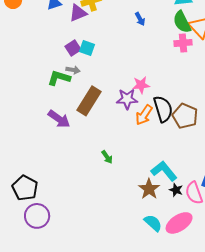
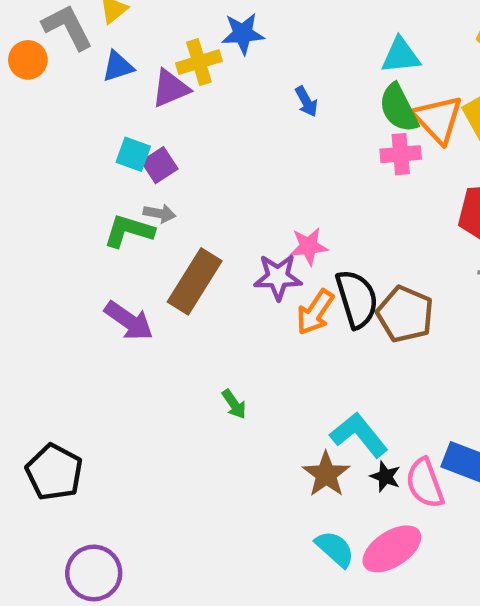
cyan square: (87, 48) -> (133, 154), moved
purple circle: (37, 216) -> (94, 573), moved

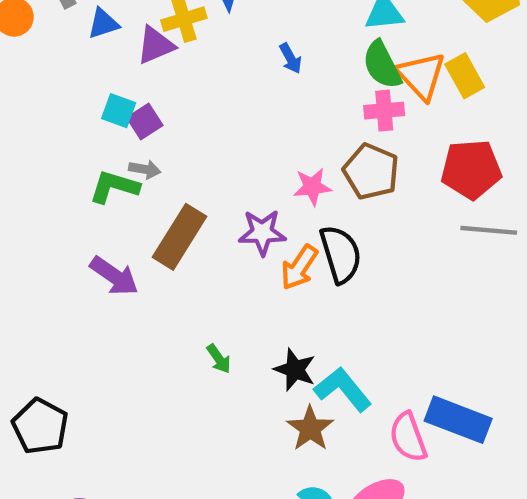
pink star: (309, 246) -> (312, 187), moved
brown pentagon: (405, 314) -> (371, 172), moved
black star: (385, 477) -> (295, 370), moved, size x1.4

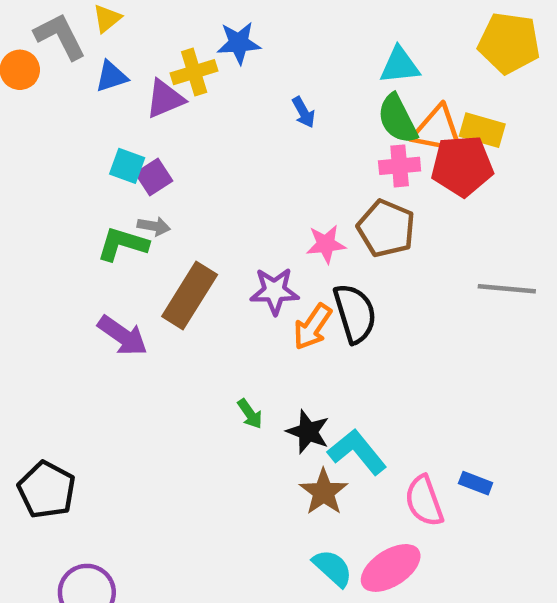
orange triangle: (421, 76) -> (438, 130), turned -36
yellow rectangle: (465, 76) -> (482, 130), turned -45
red pentagon: (471, 169) -> (462, 166), moved
green arrow: (219, 359) -> (250, 414), moved
blue rectangle: (458, 420) -> (476, 483), size x0.5

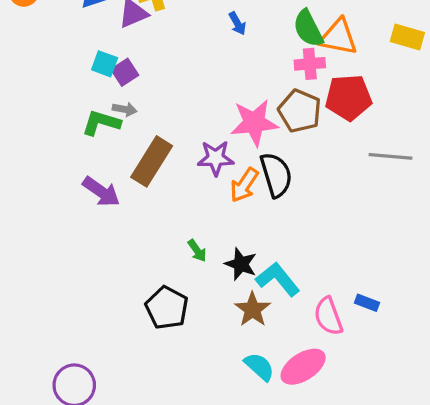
yellow rectangle: (482, 130) -> (407, 37), moved
red pentagon: (462, 166) -> (348, 97), moved
pink star: (326, 244) -> (254, 123), size x1.6
black pentagon: (47, 490) -> (167, 308), moved

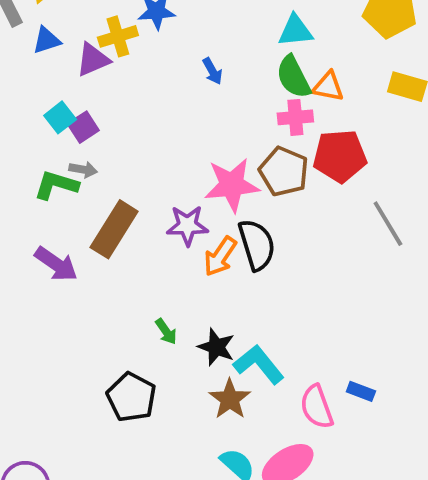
orange triangle: (338, 37) -> (328, 87), size x0.7
cyan square: (105, 64) -> (60, 117), turned 32
gray line: (391, 156) -> (388, 224), turned 54

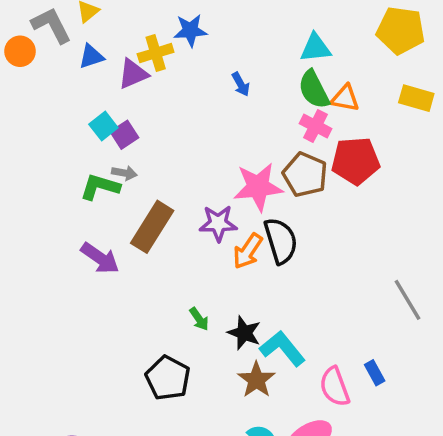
pink cross: (295, 117) -> (315, 126), turned 32
gray line: (388, 224) -> (408, 300), moved
blue rectangle: (361, 391) -> (375, 373), turned 40

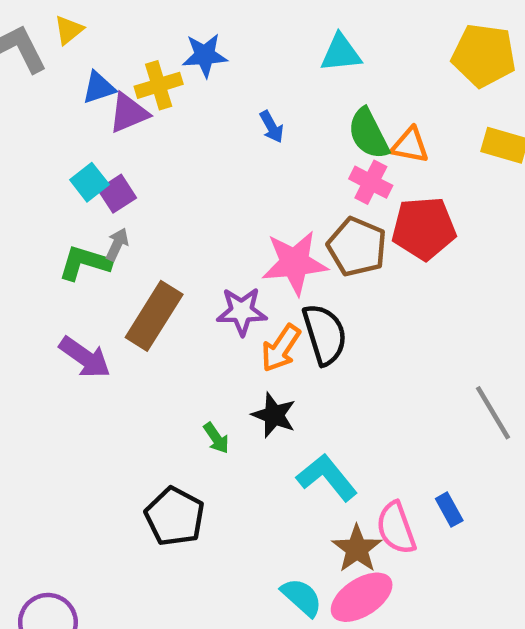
cyan triangle: (315, 48) -> (341, 53), moved
blue triangle: (91, 56) -> (99, 88), moved
gray arrow: (124, 173) -> (117, 244), turned -75
black star: (244, 333) -> (274, 415), moved
brown star: (256, 380) -> (357, 549), moved

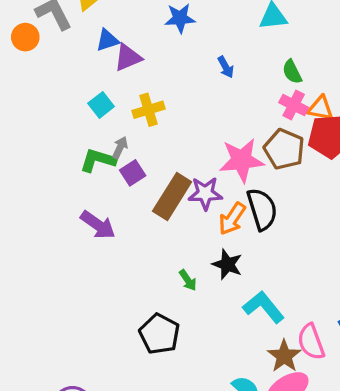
yellow cross: (159, 85) -> (148, 110), moved
green semicircle: (368, 134) -> (292, 72), size x0.7
orange triangle: (410, 145) -> (320, 108), moved
purple square: (117, 194) -> (133, 173), moved
brown rectangle: (154, 316) -> (172, 197), moved

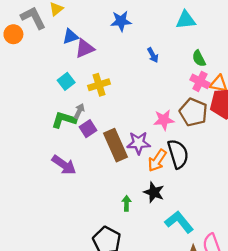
pink star: (242, 160) -> (164, 120), size x0.7
brown rectangle: (172, 197) -> (115, 145), turned -56
green arrow: (188, 280) -> (126, 203), turned -144

